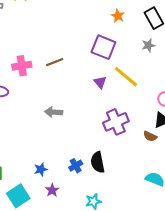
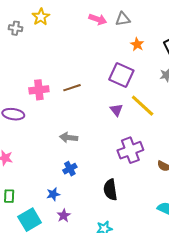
blue cross: (76, 166) -> (70, 169), moved

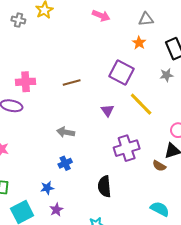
gray triangle: (123, 19) -> (146, 19), moved
pink cross: (39, 90) -> (26, 82), moved
purple triangle: (116, 110) -> (107, 110), moved

